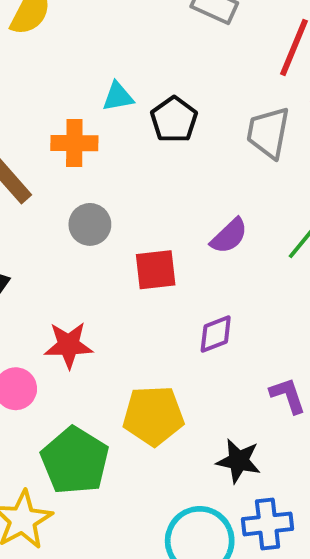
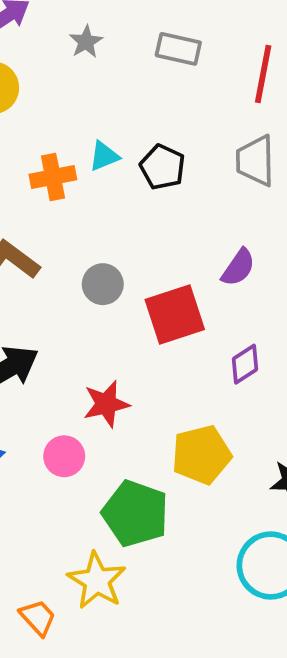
orange cross: (74, 143) -> (53, 177), moved
red square: (156, 270) -> (175, 314), size x1.4

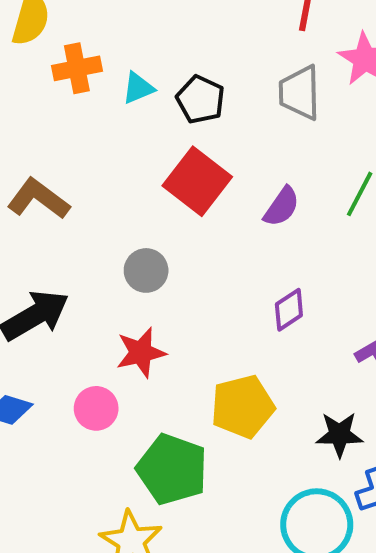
orange cross: (53, 177) -> (77, 68), moved
gray circle: (103, 284) -> (146, 270), moved
red square: (175, 314) -> (197, 181), moved, turned -34

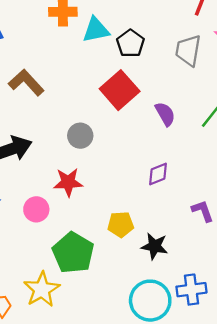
cyan triangle: (138, 88) -> (96, 30), size x1.4
purple semicircle: (282, 207) -> (165, 114), turned -75
yellow pentagon: (243, 406) -> (121, 224), size x0.7
black star: (339, 435) -> (155, 246), moved

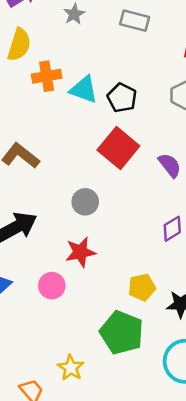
cyan triangle: (96, 30) -> (84, 90), turned 40
green pentagon: (73, 253) -> (122, 333), moved
yellow star: (42, 289) -> (71, 368), size x0.7

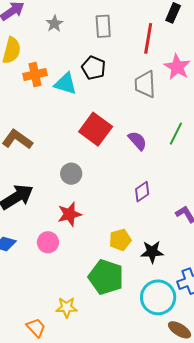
gray rectangle: (135, 21) -> (103, 26), turned 75
black pentagon: (122, 98) -> (94, 68), moved
yellow star: (71, 368) -> (67, 307), turned -30

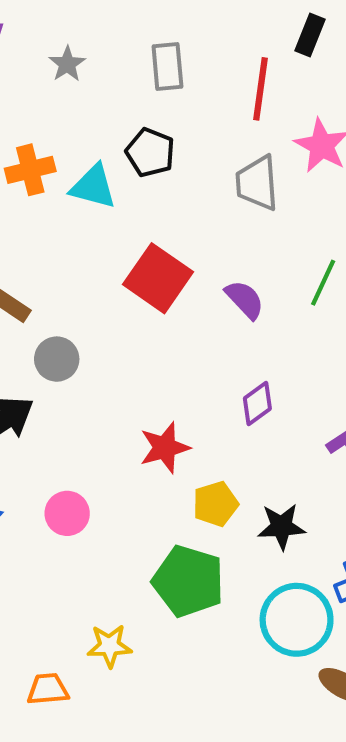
gray circle: (71, 174) -> (57, 359), moved
red star: (69, 214) -> (165, 448), moved
orange trapezoid: (36, 328) -> (48, 689), turned -50

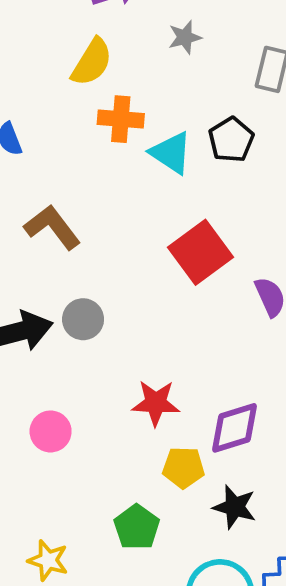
gray circle: (57, 359) -> (83, 319), moved
purple diamond: (257, 404) -> (235, 428), moved, size x1.4
green pentagon: (188, 581) -> (137, 527), size x0.7

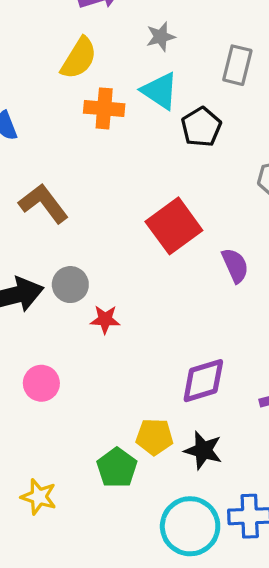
cyan triangle: (171, 153) -> (160, 91), moved
red star: (156, 403) -> (105, 319), moved, size x0.7
yellow pentagon: (183, 467) -> (155, 437), moved

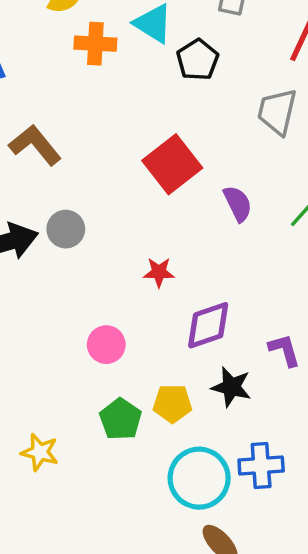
red star: (105, 319) -> (159, 272), moved
pink circle: (41, 383) -> (106, 345), moved
yellow pentagon: (155, 437) -> (172, 403), moved
black star: (203, 450) -> (231, 387), moved

